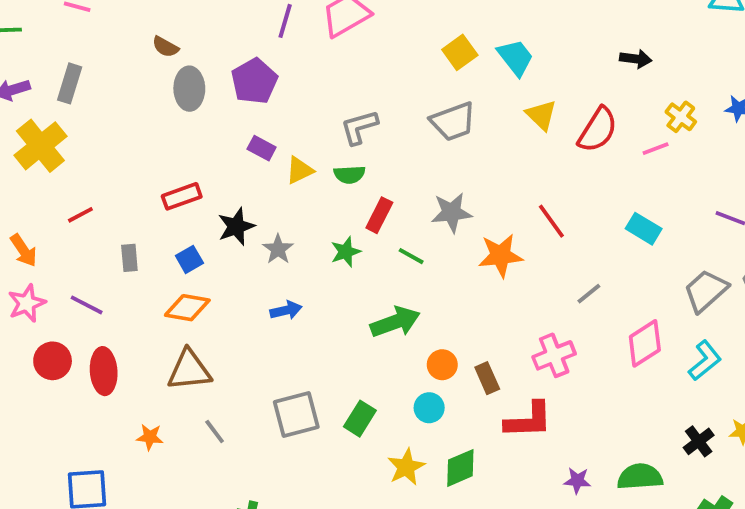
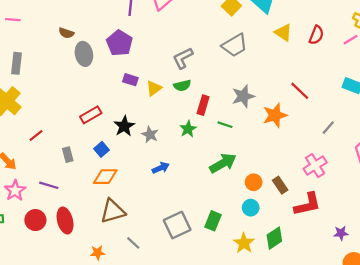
red semicircle: (598, 130) -> (316, 35), size x0.7

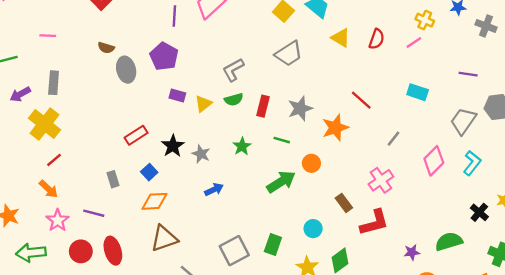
red rectangle: (203, 105) -> (263, 106), moved
red line: (36, 136) -> (54, 160), moved
orange circle: (254, 182) -> (311, 163), moved

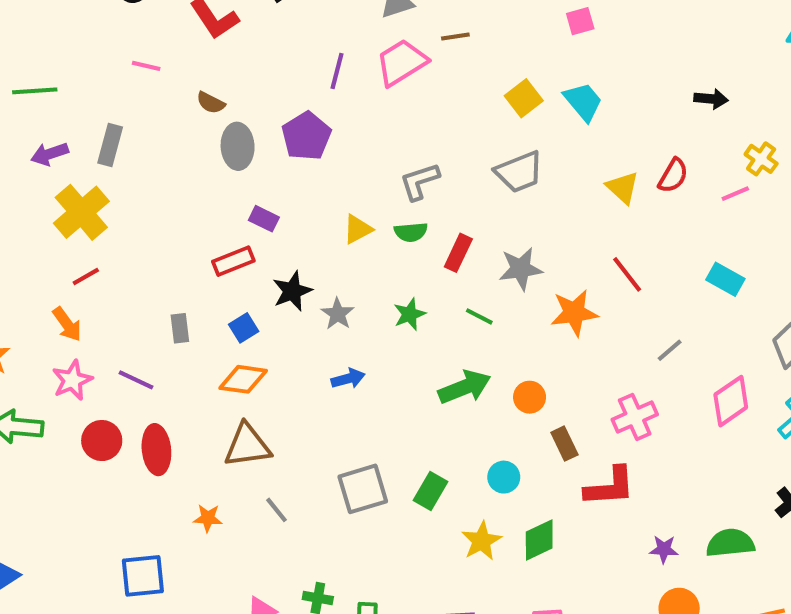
pink line: (48, 36) -> (146, 66), moved
yellow triangle: (341, 38) -> (623, 188), moved
purple rectangle: (177, 96) -> (264, 219), moved
orange circle: (311, 163) -> (530, 397), moved

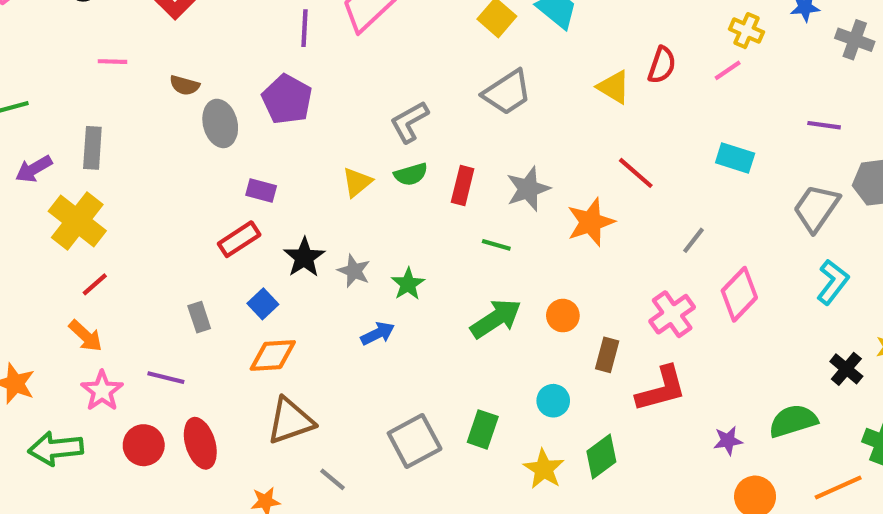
green star: (410, 314) -> (408, 284), moved
pink diamond: (731, 401) -> (739, 294), moved
brown rectangle: (564, 444) -> (607, 355), turned 52

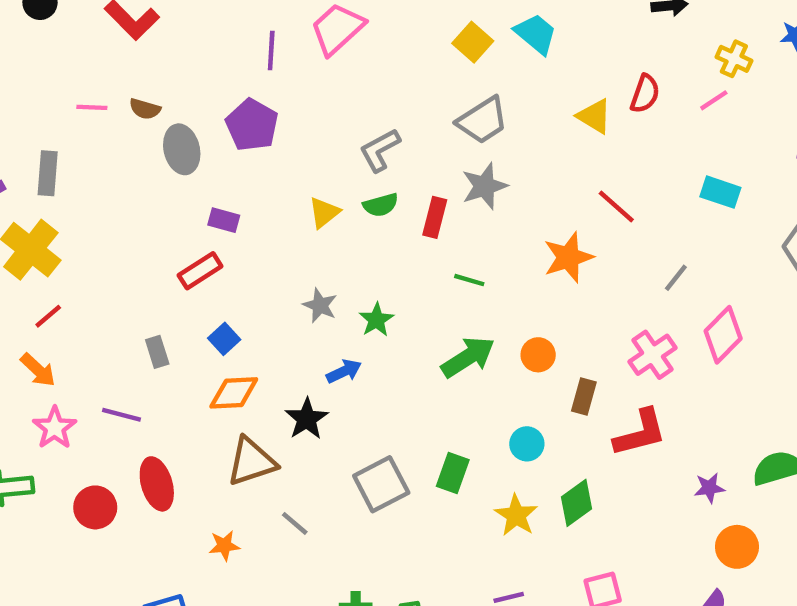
pink line: (113, 62) -> (92, 107), moved
gray star: (528, 189) -> (484, 186), moved
black star: (304, 257) -> (307, 419), moved
red circle: (144, 445) -> (95, 507), moved

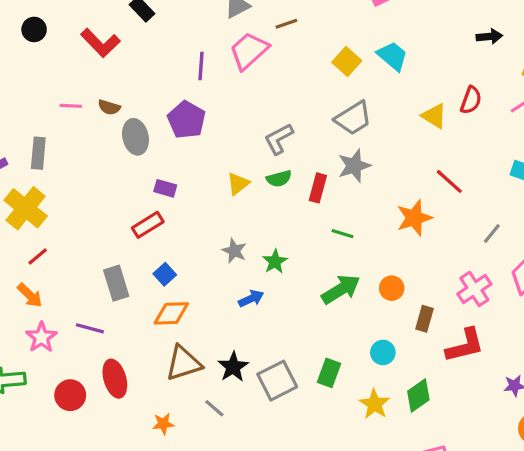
gray rectangle: (157, 352) -> (116, 283), size x1.5
black star: (307, 419) -> (233, 367), moved

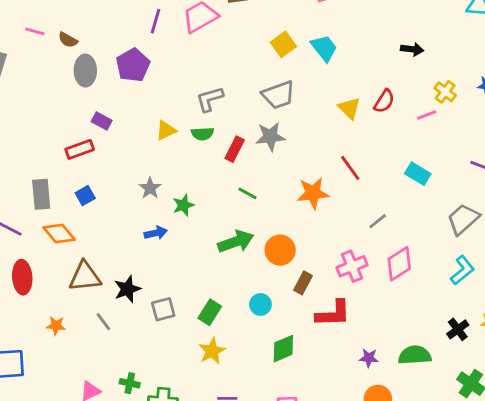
orange circle: (392, 288) -> (280, 250), size x1.4
orange diamond: (171, 313) -> (59, 234), moved, turned 40
gray square: (277, 381) -> (163, 309), size x0.7
yellow star: (375, 404) -> (212, 351), moved

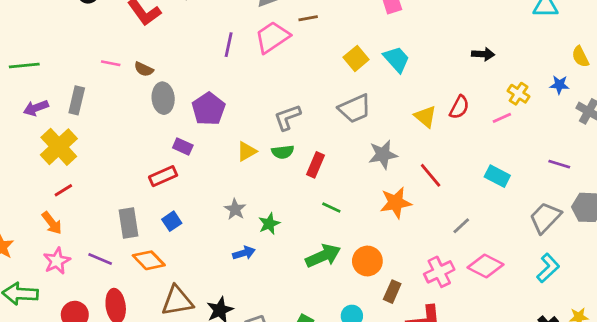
purple pentagon: (133, 65) -> (208, 109), moved
gray star: (270, 137) -> (383, 155), moved
pink diamond: (399, 264) -> (485, 266), turned 64

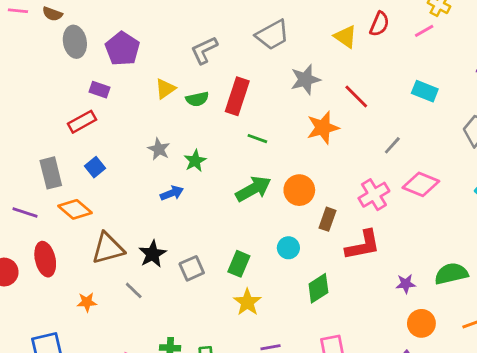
green semicircle: (283, 152) -> (197, 99), moved
red rectangle: (315, 165) -> (237, 96), size x1.4

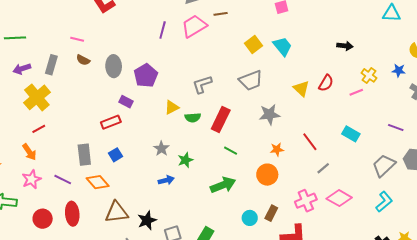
brown semicircle: (52, 14) -> (83, 60), moved
red line: (356, 96) -> (310, 142), moved
orange star: (323, 128) -> (277, 149), size x0.6
orange circle: (299, 190) -> (267, 175), moved
cyan circle: (288, 248) -> (250, 218), moved

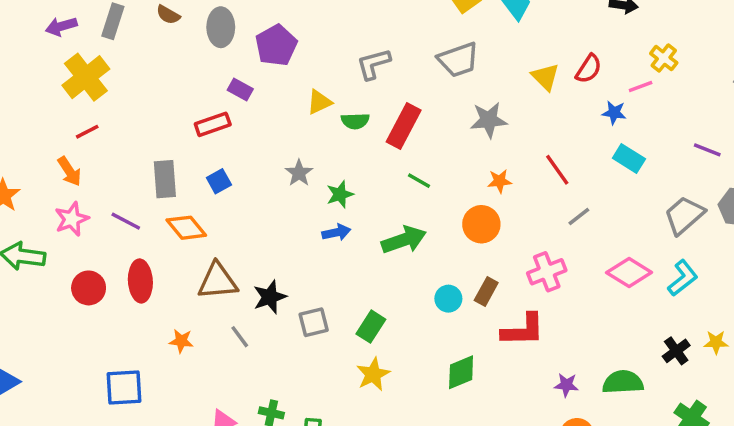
blue star: (399, 70) -> (614, 113), moved
blue arrow: (166, 180) -> (336, 232), moved
pink diamond: (339, 198) -> (629, 273), moved

